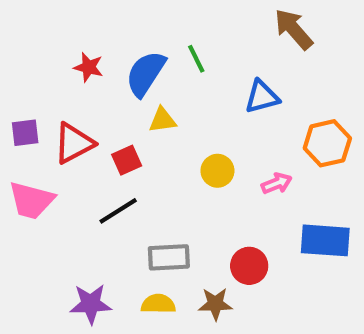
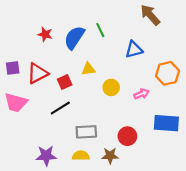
yellow triangle: (163, 120) -> (88, 69), moved

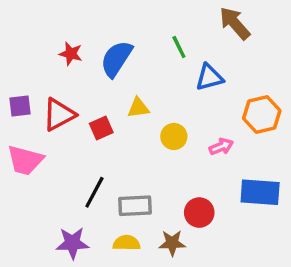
green line: (100, 30) -> (179, 47), moved
black line: (60, 108) -> (94, 192), moved, turned -30

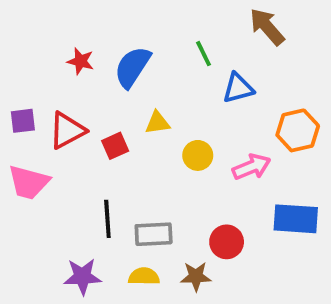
pink arrow: (221, 147) -> (252, 167), size x1.4
black line: (94, 192) -> (107, 219), turned -32

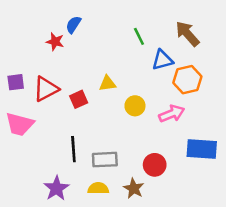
brown arrow: (267, 27) -> (187, 34), moved
blue semicircle: (132, 67) -> (73, 25), moved, size x0.6
orange hexagon: (298, 130) -> (187, 80), moved
purple star: (82, 276) -> (56, 188), turned -30
brown star: (196, 276) -> (134, 188), turned 30

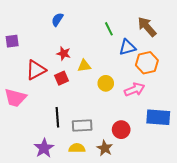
red star: (55, 42) -> (64, 53), moved
purple square: (16, 82) -> (12, 41), moved

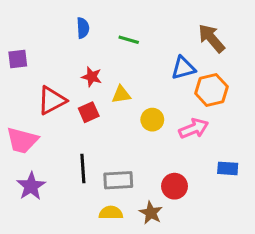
blue semicircle: (57, 20) -> (83, 28), turned 144
green line: (109, 29) -> (129, 40), moved, turned -48
blue rectangle: (158, 117) -> (228, 168), size x0.6
purple star: (44, 148) -> (31, 186), moved

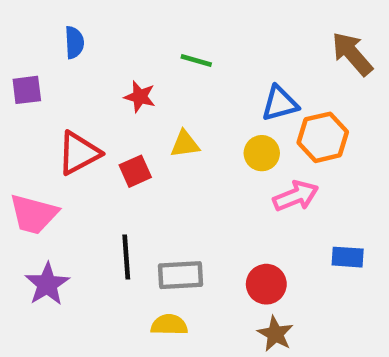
blue semicircle: (83, 28) -> (74, 42), moved
brown arrow: (211, 38) -> (352, 54), moved
red star: (92, 77) -> (140, 97), moved
yellow circle: (152, 120) -> (262, 153), moved
brown star: (151, 213) -> (275, 334), moved

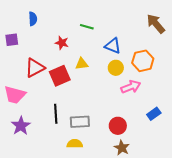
blue triangle: (280, 103) -> (113, 46), moved, turned 36
red square: (135, 171) -> (60, 76), size x1.5
blue rectangle: (348, 257) -> (154, 114), turned -40

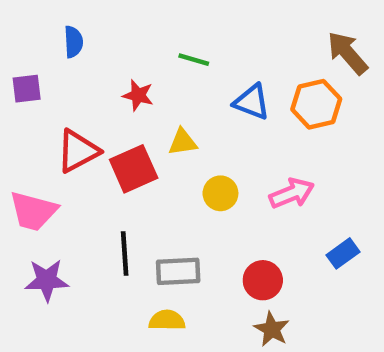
orange hexagon: (143, 61) -> (316, 104), moved
yellow circle: (116, 68) -> (220, 193), moved
purple star: (21, 126) -> (47, 280), turned 30

